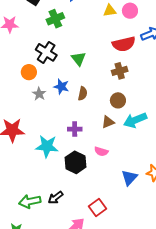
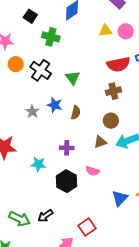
green cross: (55, 19) -> (51, 37), turned 36
orange circle: (29, 72) -> (16, 64), moved
cyan star: (47, 146) -> (38, 164), size x0.7
green arrow: (30, 201) -> (20, 219), turned -145

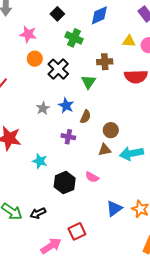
brown cross: (113, 91) -> (105, 62), moved
brown circle: (111, 121) -> (111, 130), moved
purple cross: (67, 148) -> (68, 137), moved

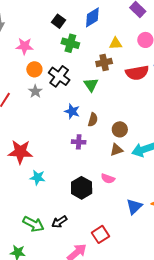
black square: (57, 14) -> (58, 21), moved
yellow triangle: (129, 41) -> (116, 43), moved
gray star: (43, 108) -> (35, 91), moved
cyan star: (40, 161) -> (38, 177), moved

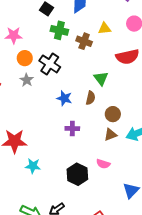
brown cross: (104, 63) -> (84, 41), moved, turned 35
green triangle: (91, 85) -> (101, 78), moved
brown semicircle: (93, 120) -> (91, 98), moved

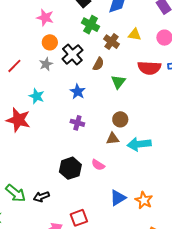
brown semicircle: (91, 98) -> (98, 64), moved
cyan star: (33, 166) -> (37, 96), moved

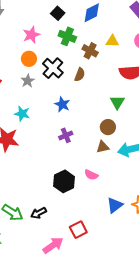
pink star: (45, 18) -> (31, 35), moved, turned -30
green triangle: (118, 82) -> (117, 102), moved
purple cross: (77, 123) -> (66, 135), turned -32

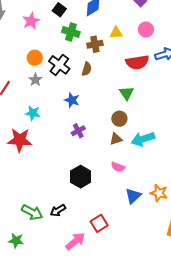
pink star: (31, 35) -> (31, 21), moved
brown cross: (90, 51) -> (95, 44), turned -35
pink semicircle: (91, 175) -> (118, 167), moved

